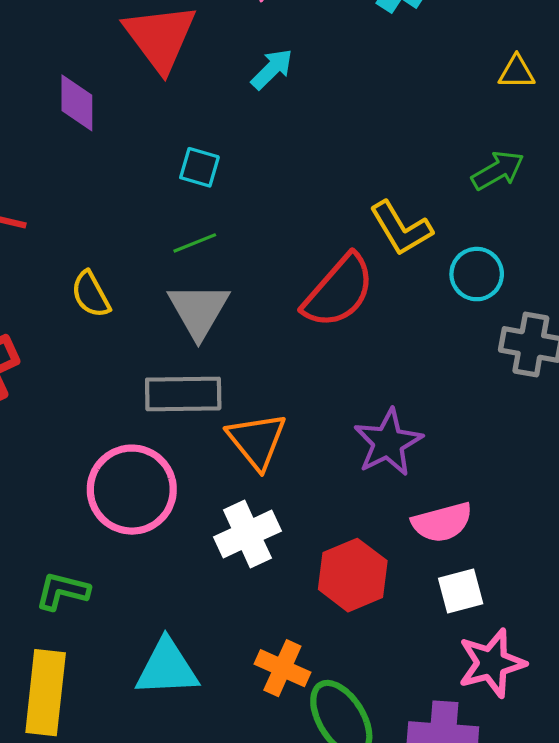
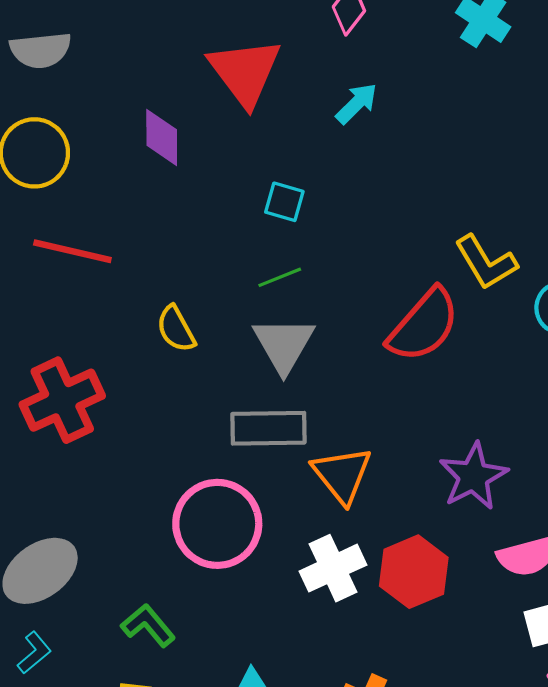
red hexagon: (353, 575) -> (414, 572), moved
green L-shape: (62, 591) -> (148, 625), turned 36

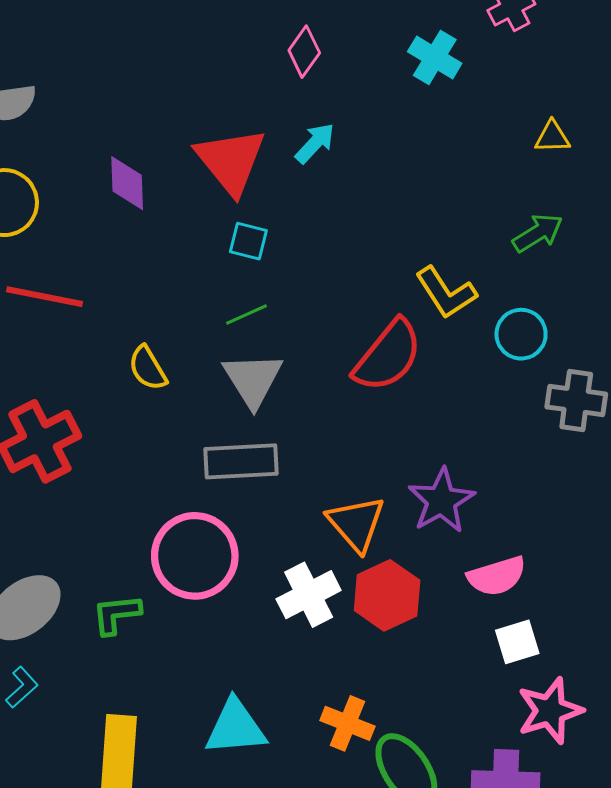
red triangle: (245, 72) -> (231, 161), moved
orange triangle: (342, 475) -> (356, 524), moved
green L-shape: (148, 625) -> (116, 614), moved, turned -54

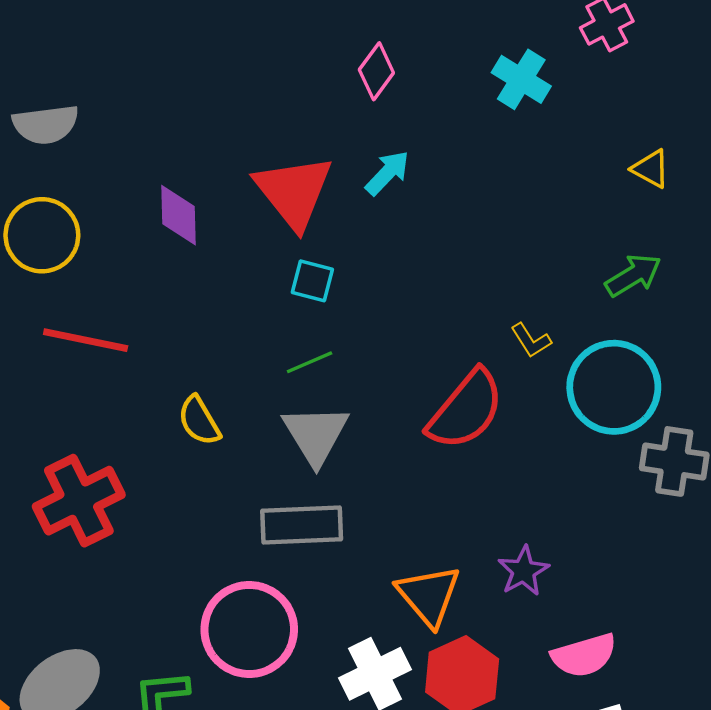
yellow triangle: (552, 137) -> (651, 169), turned 30
yellow L-shape: (446, 293) -> (531, 340), size x0.6
cyan circle: (521, 334) -> (614, 387), size x1.6
purple star: (441, 501) -> (524, 571), size x0.7

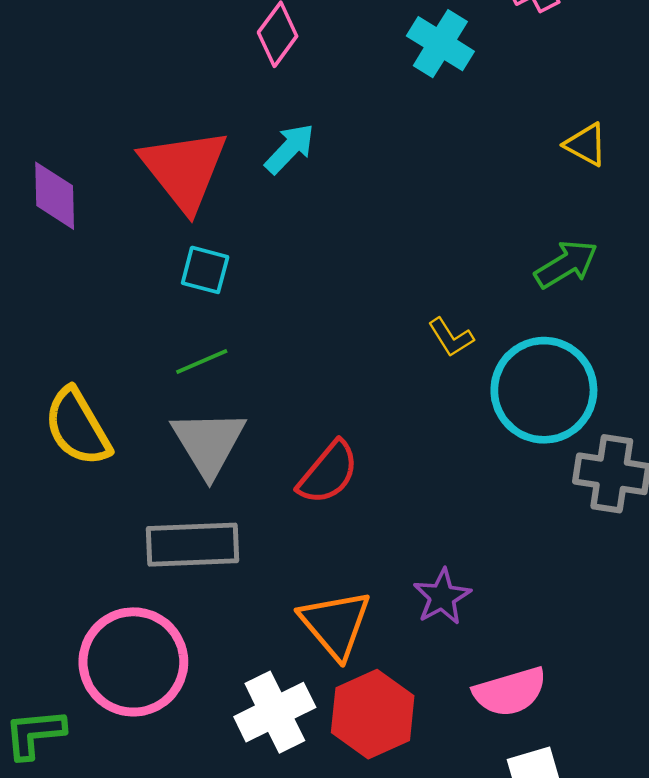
red semicircle: (466, 410) -> (328, 473), moved, size x0.7
yellow semicircle: (199, 421) -> (77, 427), size x1.4

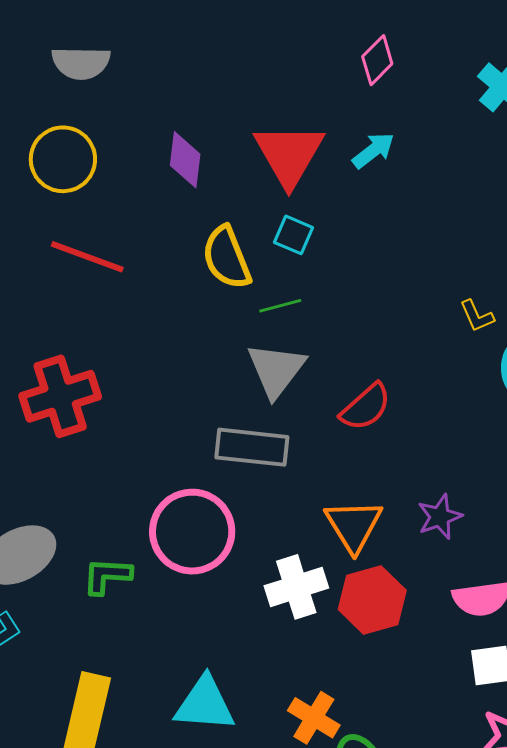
yellow semicircle: (77, 427) -> (227, 258), moved

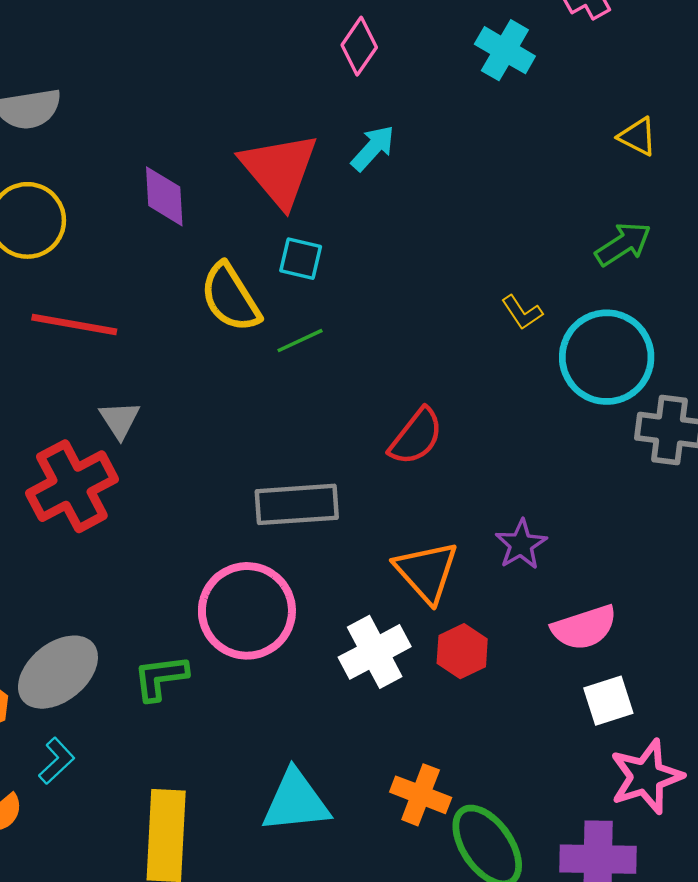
gray triangle: (276, 370) -> (120, 420), moved, size x0.6
red hexagon: (372, 600) -> (462, 651), size x0.7

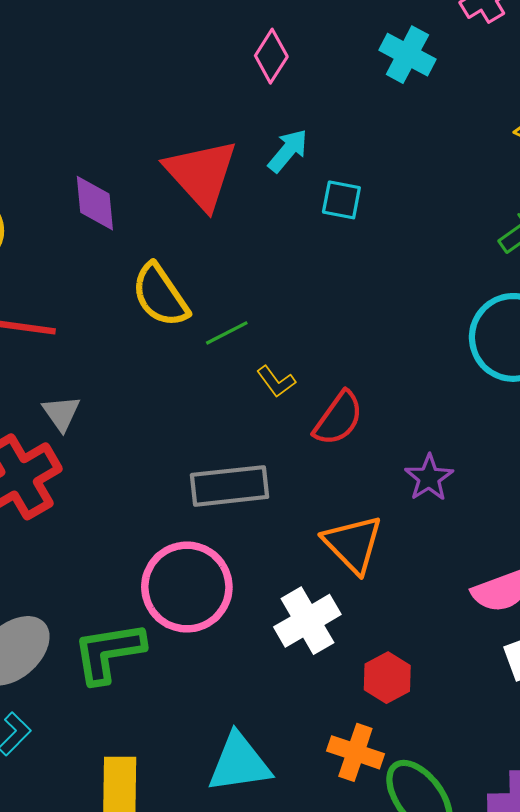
cyan square: (301, 259) -> (341, 200), moved
yellow L-shape: (522, 312) -> (276, 381), moved
purple star: (521, 544) -> (429, 478), moved
red hexagon: (462, 651) -> (387, 678), moved
green L-shape: (161, 678) -> (109, 652), size x1.4

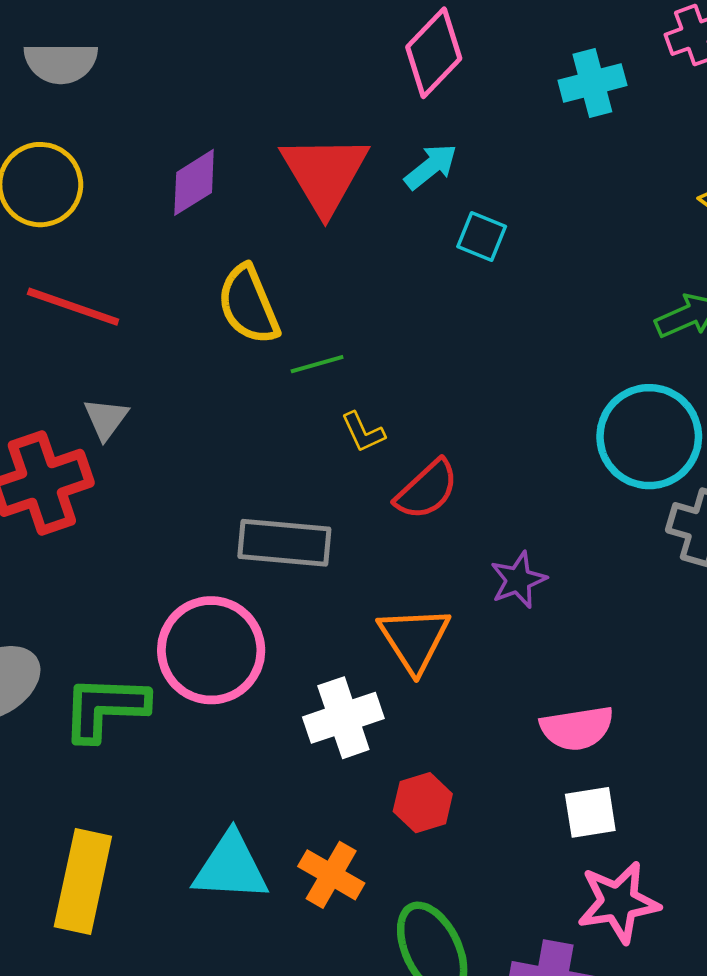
cyan cross: (407, 55) -> (592, 83), turned 36
pink diamond: (271, 56) -> (434, 53), size x1.4
purple diamond: (95, 203) -> (194, 182), turned 52
orange cross: (355, 752) -> (331, 875), moved

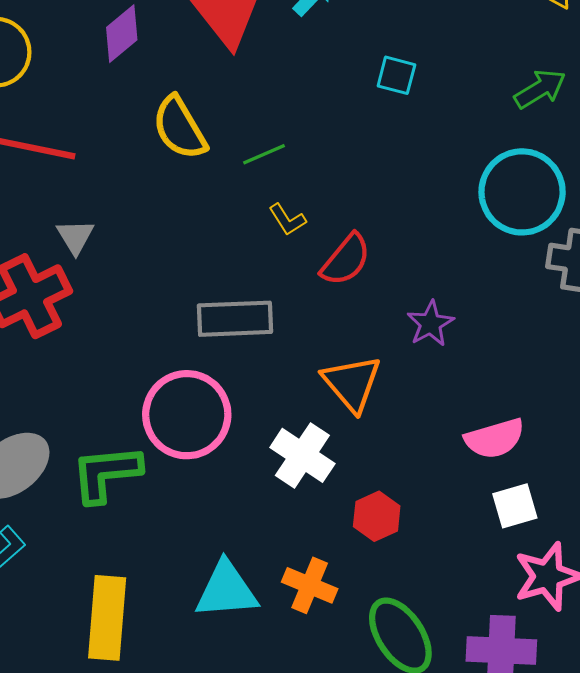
cyan square: (482, 237) -> (396, 75), moved
green line: (317, 364) -> (264, 154), moved
white cross: (343, 718) -> (302, 455), turned -30

